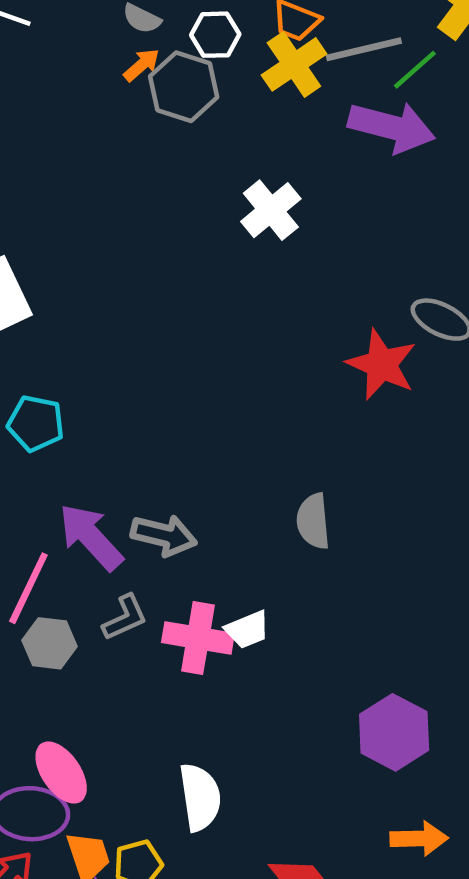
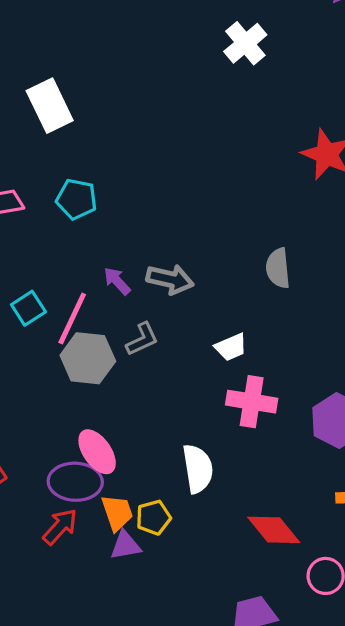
purple arrow: (91, 537) -> (117, 281), size x0.6
pink cross: (198, 638) -> (252, 402), moved
gray hexagon: (50, 643) -> (88, 358), size x1.4

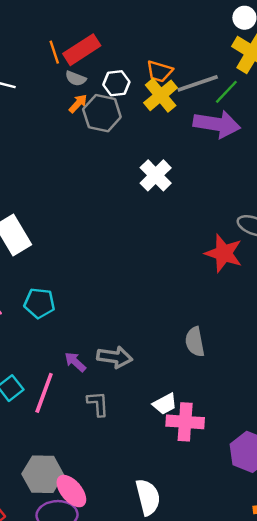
gray L-shape: (142, 339) -> (98, 404), turned -64
gray hexagon: (88, 358) -> (43, 474), moved
pink cross: (252, 402) -> (185, 422), moved

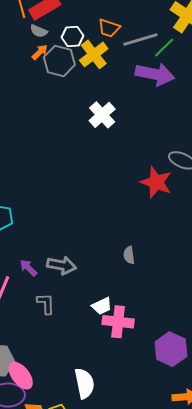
yellow cross: (161, 95) -> (94, 54), moved
gray semicircle: (195, 342) -> (129, 255), size x0.7

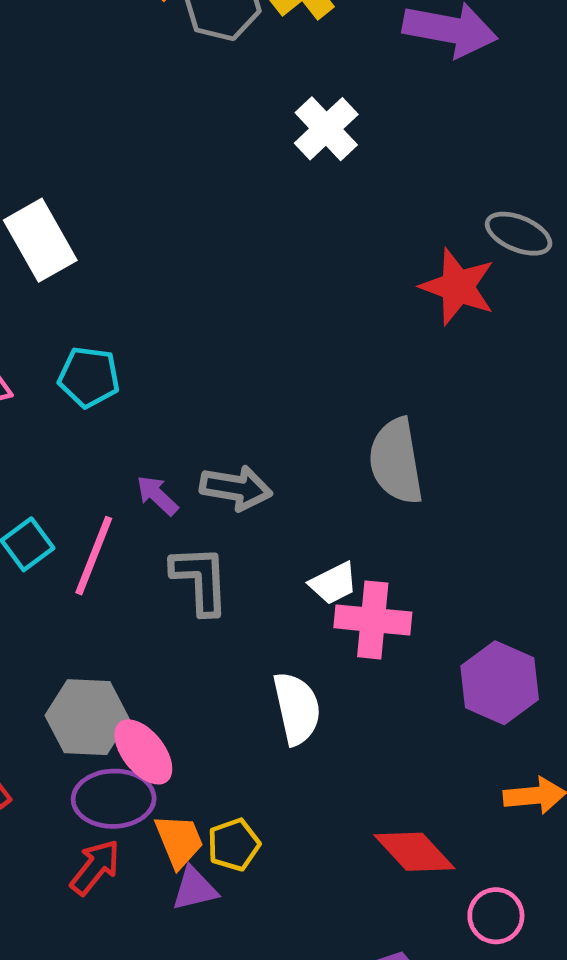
gray semicircle: (129, 255) -> (396, 461), size x2.0
gray L-shape: (46, 304) -> (200, 580), size x1.4
white semicircle: (84, 383) -> (297, 708), moved

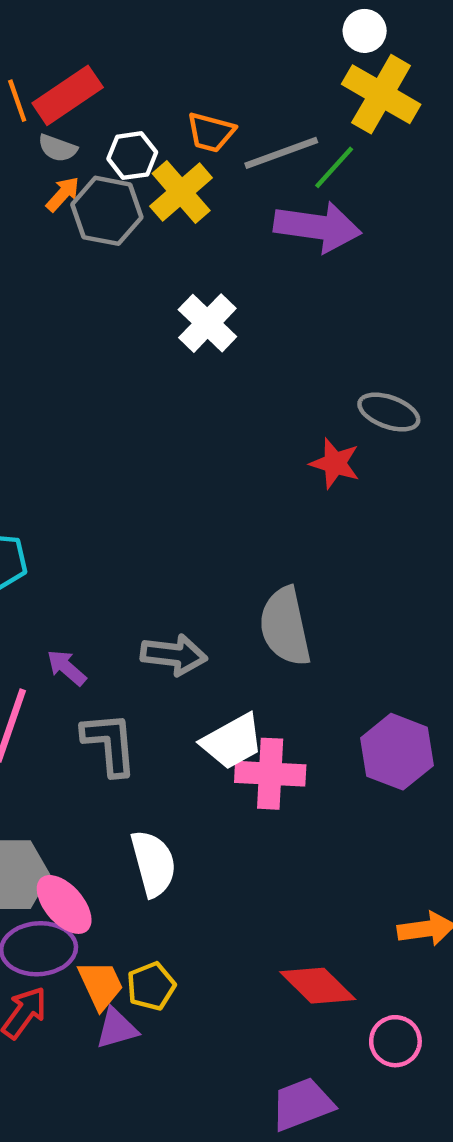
red star: (458, 287) -> (335, 463), size x0.7
gray arrow: (236, 488) -> (174, 655), moved
white trapezoid: (333, 583) -> (232, 741), size x1.4
purple hexagon: (500, 683) -> (397, 752), moved
white semicircle: (297, 708) -> (153, 863), moved

